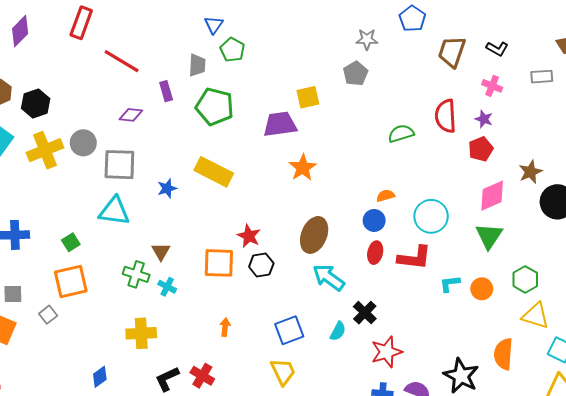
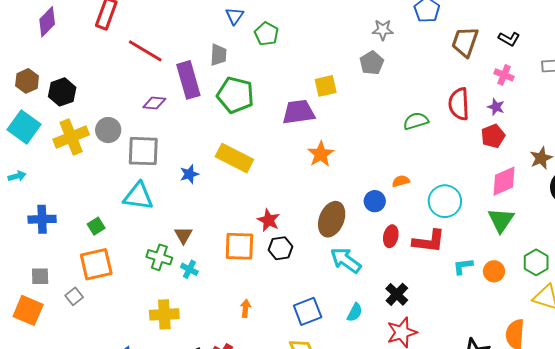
green pentagon: (232, 50) -> (267, 34), moved
purple rectangle: (166, 91) -> (188, 80), size x1.8
blue circle: (374, 220) -> (375, 201), moved
black cross: (365, 313) -> (397, 294), moved

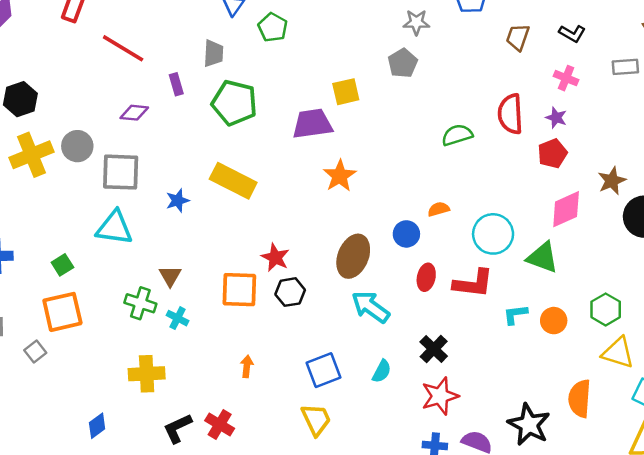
brown trapezoid: (465, 42) -> (518, 37), size x0.7
purple rectangle: (188, 80) -> (176, 84), size x0.5
green triangle: (501, 220) -> (543, 257), moved, turned -44

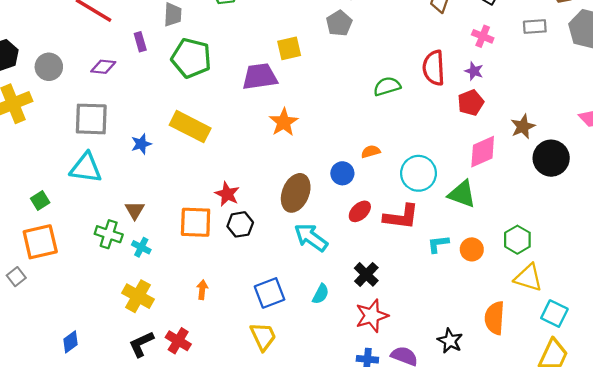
gray circle: (77, 146) -> (49, 67), moved
red ellipse: (426, 277) -> (360, 211), turned 35
yellow cross: (147, 374) -> (138, 296), moved, turned 32
black star: (529, 424) -> (450, 341), size x0.7

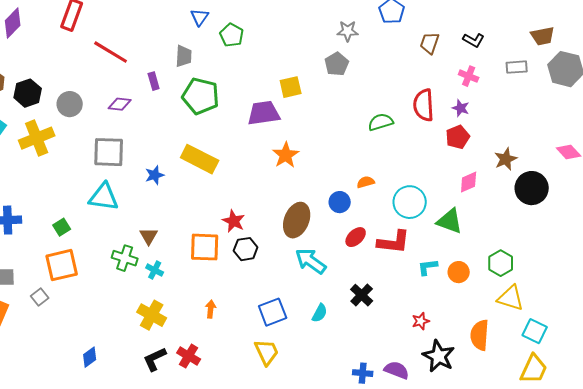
pink diamond: (483, 152) -> (469, 182), size x0.7
red star: (372, 316) -> (421, 321), moved, size x0.6
black star: (450, 341) -> (439, 356), size x1.4

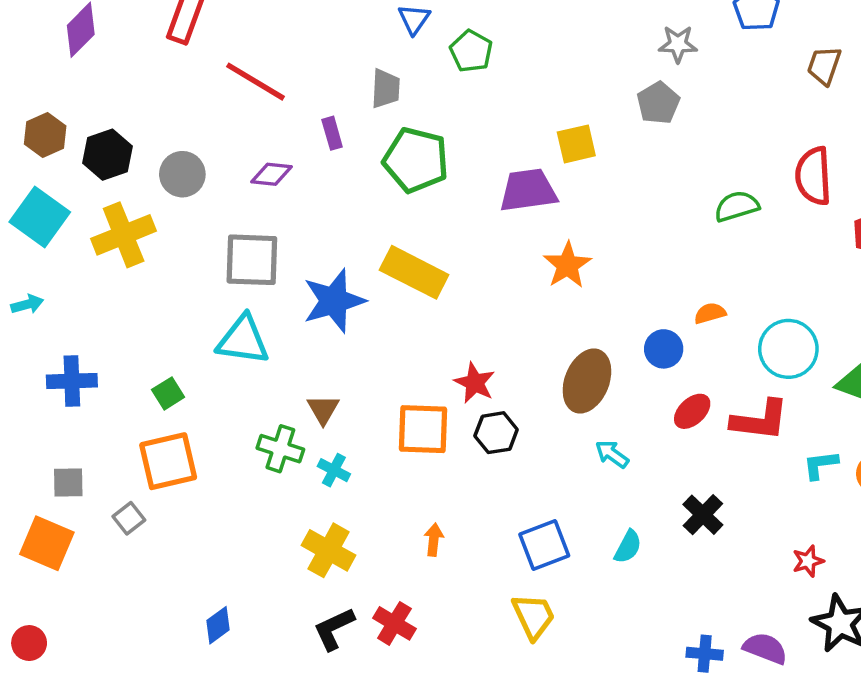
blue star: (155, 175) -> (334, 301), size x1.8
cyan arrow: (311, 261) -> (612, 454), size x0.6

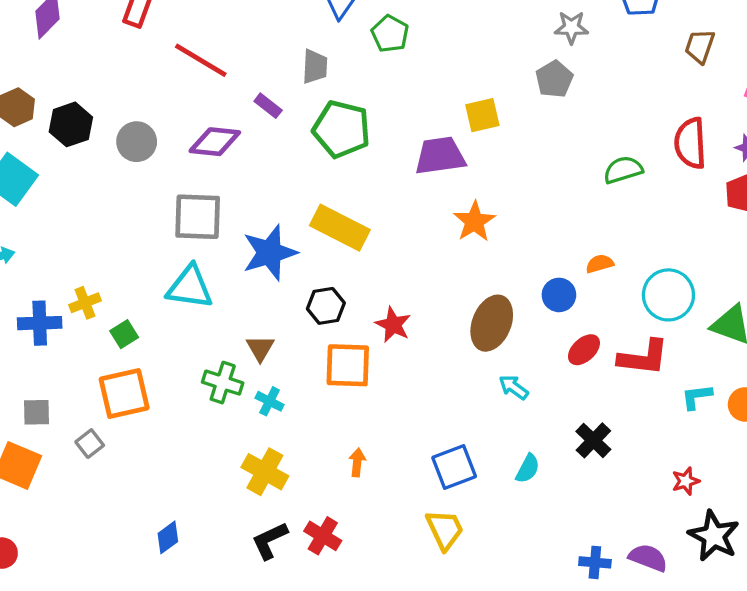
purple rectangle: (332, 133) -> (268, 106), turned -36
purple diamond: (271, 174) -> (215, 142), size x1.4
yellow cross: (124, 235) -> (85, 303), moved, size x0.6
black hexagon: (496, 433) -> (326, 306), moved

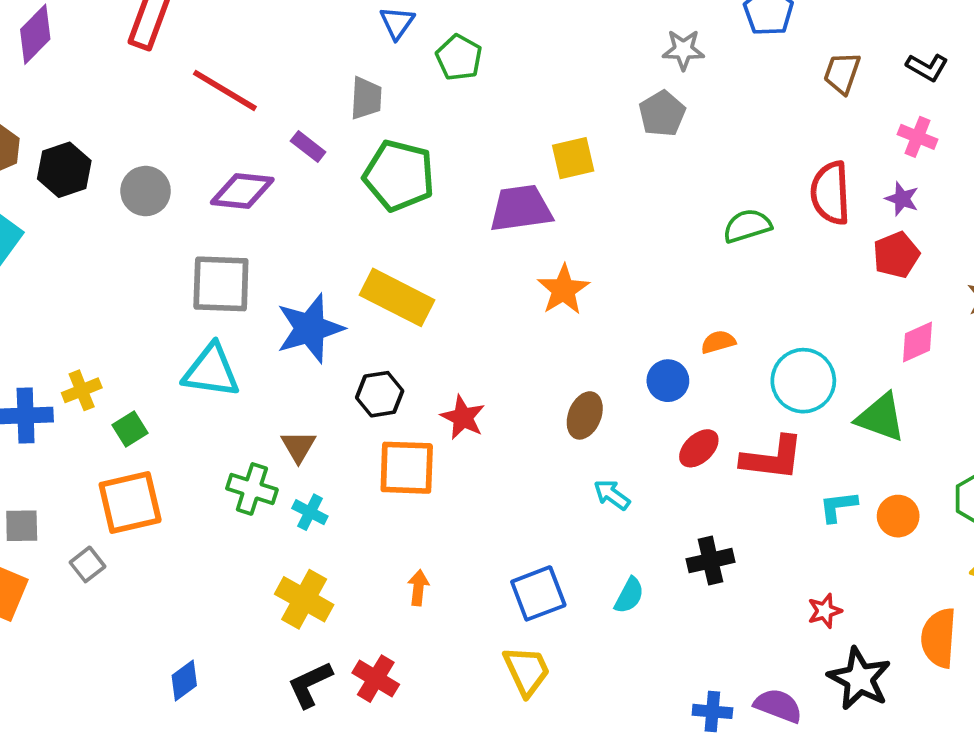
brown ellipse: (492, 323) -> (585, 415), size x0.7
black cross: (593, 440) -> (710, 561), turned 33

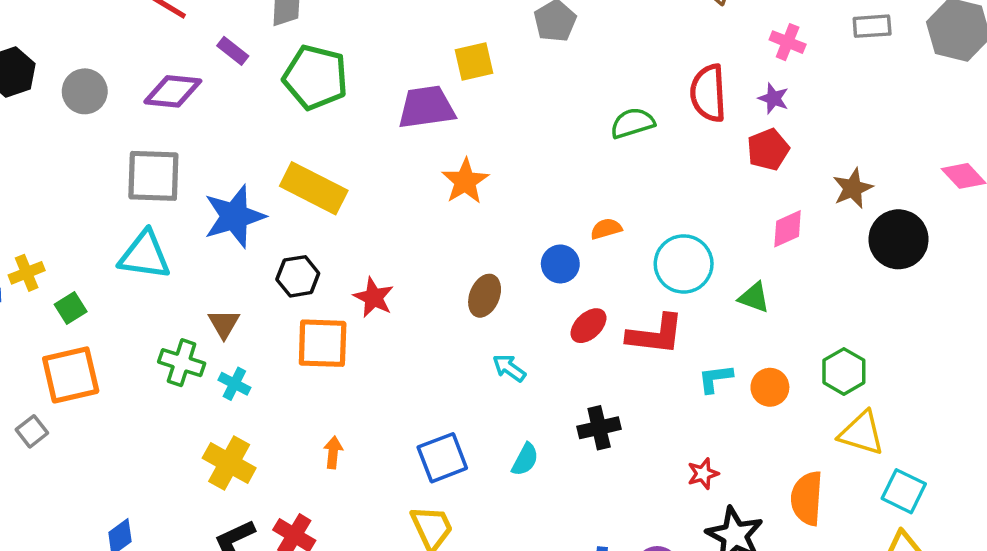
green triangle: (881, 417) -> (754, 297), size x0.7

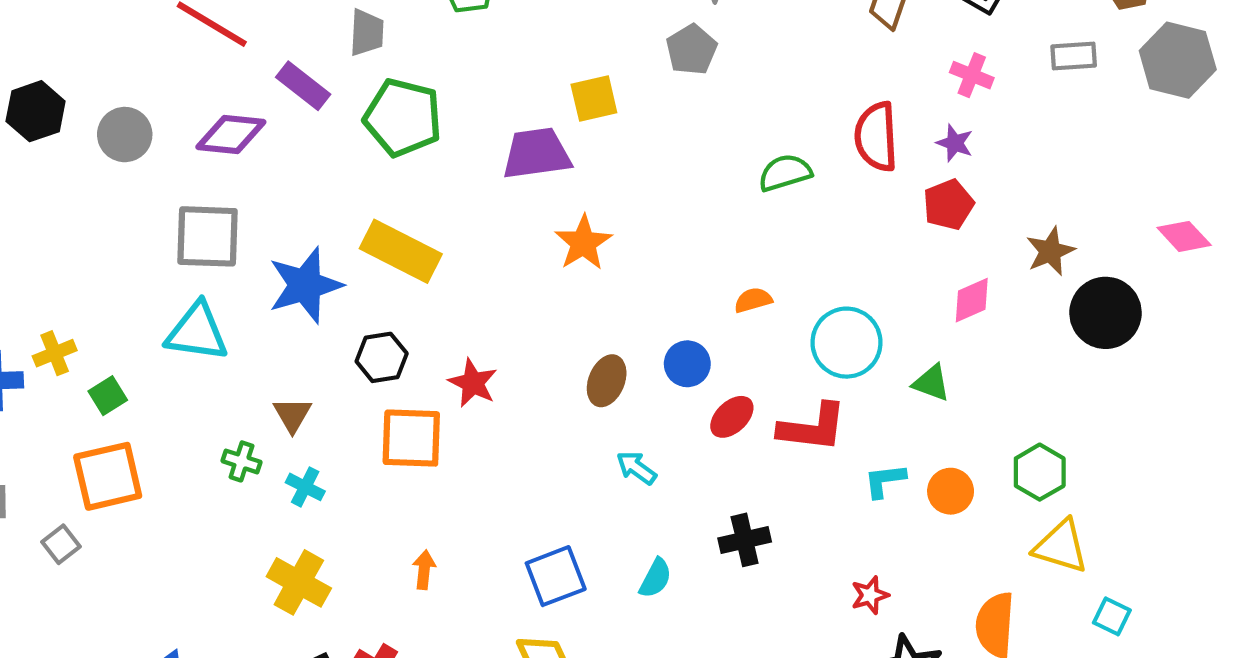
purple rectangle: (233, 51) -> (303, 86), size x1.4
blue circle: (560, 264) -> (687, 364), moved
green cross: (182, 363) -> (241, 461), size x0.7
cyan square: (904, 491) -> (1112, 616), size x0.7

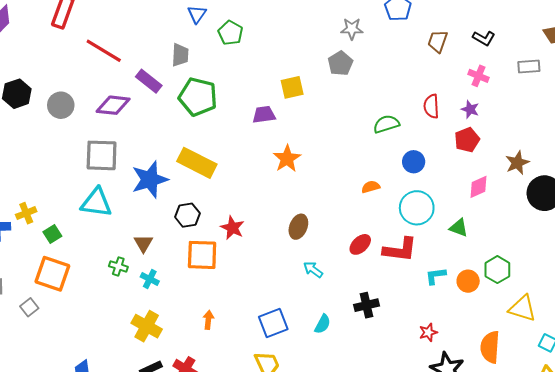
red semicircle: (876, 137) -> (431, 106), size x0.7
purple trapezoid: (537, 154) -> (264, 115), size x0.7
blue circle: (687, 364) -> (414, 162), moved
green hexagon: (1040, 472) -> (497, 270), moved
orange square: (108, 476) -> (52, 274), turned 32

